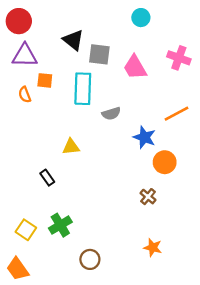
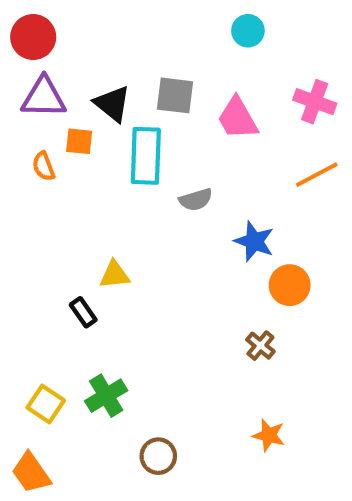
black triangle: (73, 40) -> (112, 104), moved
orange line: (176, 114) -> (317, 175), moved
yellow triangle: (71, 147) -> (114, 275), moved

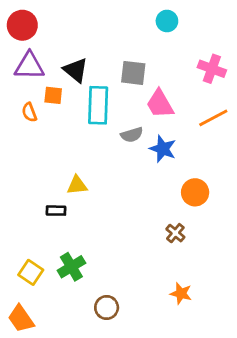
gray square: (175, 95) -> (133, 73), moved
pink trapezoid: (238, 118) -> (160, 104), moved
blue star: (254, 241) -> (163, 149), moved
black rectangle: (83, 312) -> (56, 211), turned -54

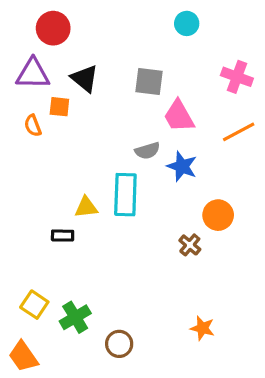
red circle: (22, 25) -> (53, 28), moved
cyan rectangle: (98, 105) -> (125, 195), moved
brown cross: (175, 233) -> (190, 245), moved
green cross: (71, 267) -> (75, 317), moved

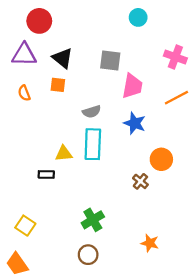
orange square: (59, 107) -> (58, 85), moved
pink trapezoid: (179, 116) -> (132, 86), turned -140
gray semicircle: (147, 151) -> (92, 112), moved
green cross: (75, 317) -> (93, 220), moved

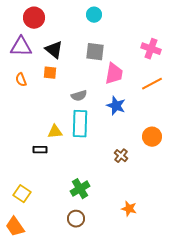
cyan circle: (138, 17) -> (94, 15), moved
orange circle: (161, 159) -> (152, 137), moved

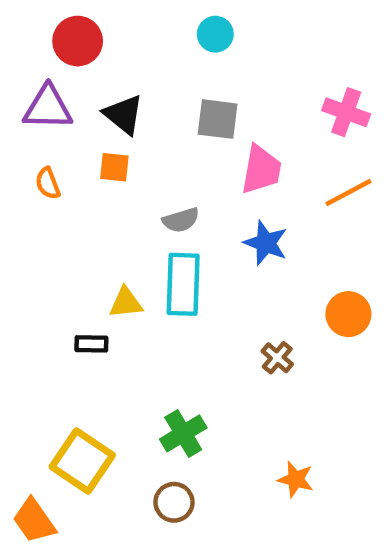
yellow square: (22, 194) -> (82, 461), moved, size x1.5

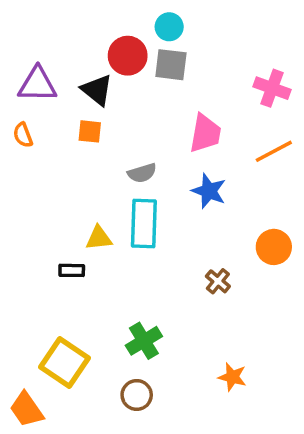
red circle: (78, 41) -> (128, 56), moved
gray square: (218, 119) -> (171, 65), moved
orange semicircle: (48, 183) -> (23, 135), moved

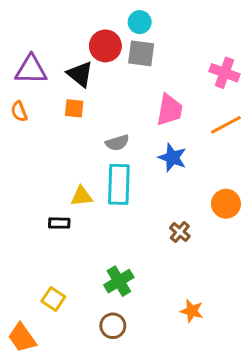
yellow square: (64, 362) -> (53, 299), size x0.6

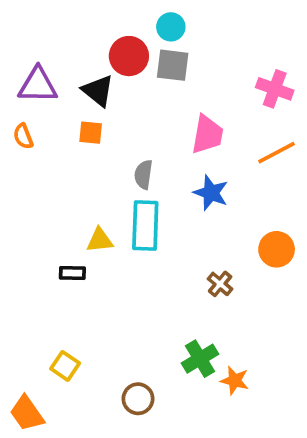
gray semicircle: (117, 143) -> (143, 175), turned 115
green cross: (119, 281) -> (200, 359), moved

